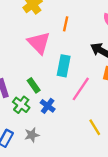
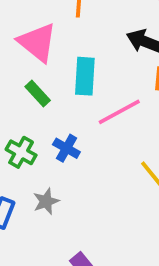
green rectangle: (34, 85) -> (38, 94), moved
pink line: (81, 89) -> (119, 112), turned 35

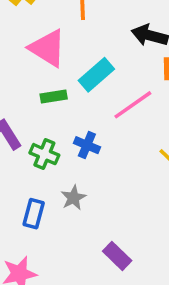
cyan rectangle: (85, 76) -> (96, 75), turned 52
green rectangle: (38, 94) -> (54, 96), turned -50

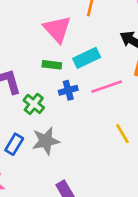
blue cross: (87, 145) -> (68, 90), moved, turned 36
gray star: (73, 198) -> (46, 141), size x1.5

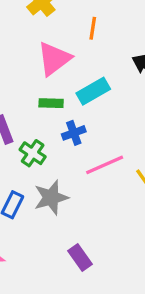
pink triangle: (57, 29) -> (54, 59), turned 40
pink line: (107, 87) -> (105, 165), moved

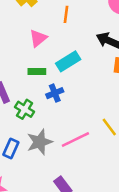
pink triangle: (54, 59) -> (38, 38), size x0.7
pink line: (105, 165) -> (75, 139), moved

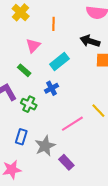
green rectangle: (37, 71) -> (24, 70), moved, turned 48
gray star: (40, 142) -> (45, 146), moved

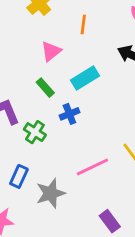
green rectangle: (24, 70) -> (45, 88), moved
purple rectangle: (66, 162) -> (110, 221), moved

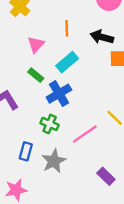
orange line: (83, 25) -> (67, 28), moved
blue cross: (69, 114) -> (59, 94), size x1.5
green cross: (35, 132) -> (50, 124), moved

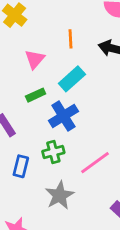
green rectangle: (36, 75) -> (36, 95), turned -63
green cross: (50, 124) -> (53, 152), turned -36
blue rectangle: (26, 151) -> (21, 166), moved

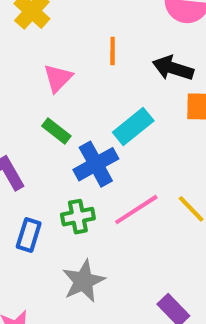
cyan rectangle: (72, 79) -> (133, 126), moved
green rectangle: (36, 95) -> (56, 131), turned 60
pink line: (95, 163) -> (136, 210), moved

